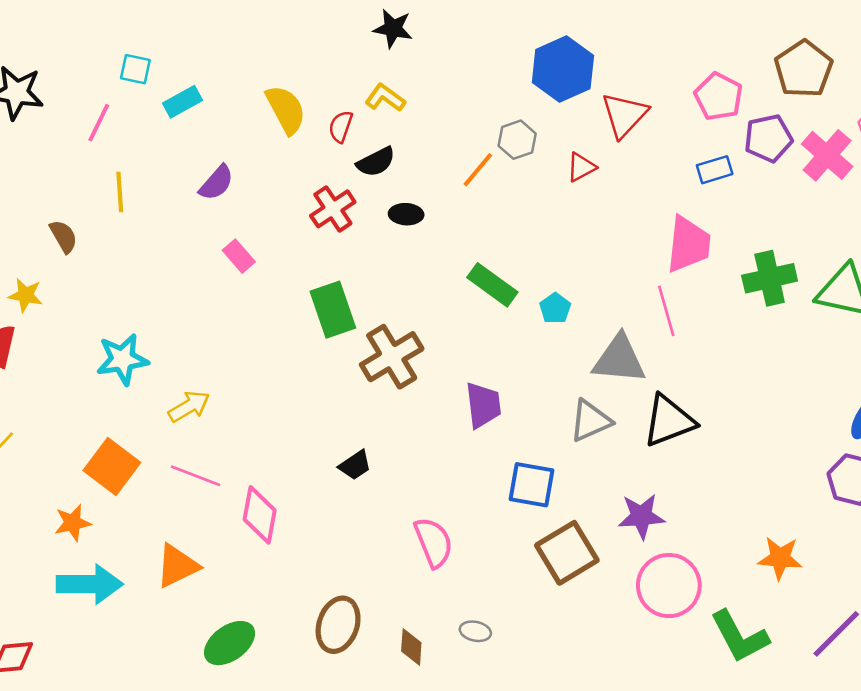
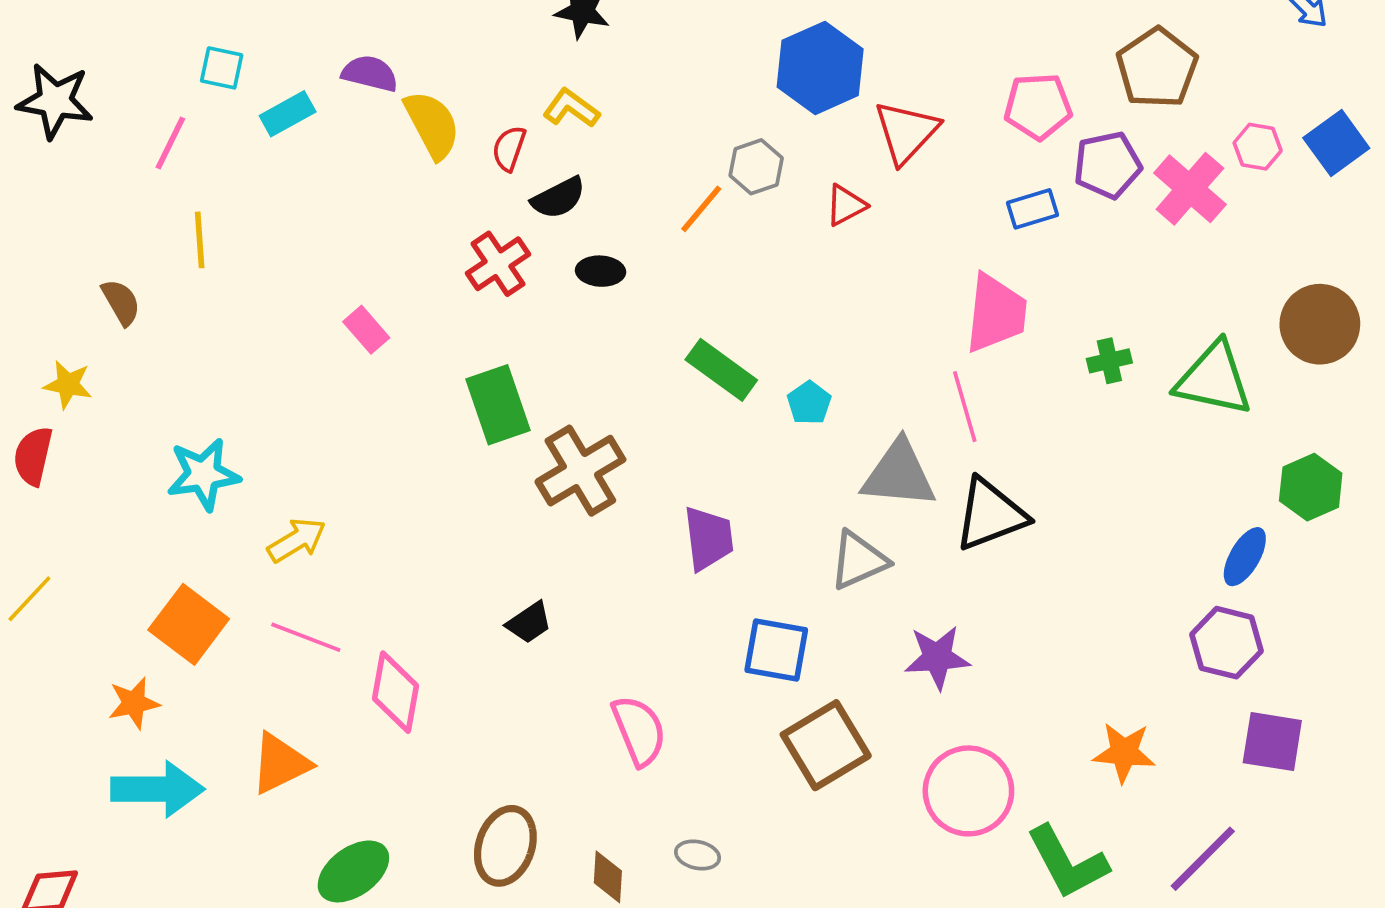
pink pentagon: (719, 96) -> (1038, 106), turned -30
purple semicircle: (216, 183) -> (370, 73), moved, turned -117
green cross: (770, 278) -> (1109, 361), size x0.6
black triangle: (669, 421) -> (990, 515), moved
purple star: (641, 516) -> (937, 657), moved

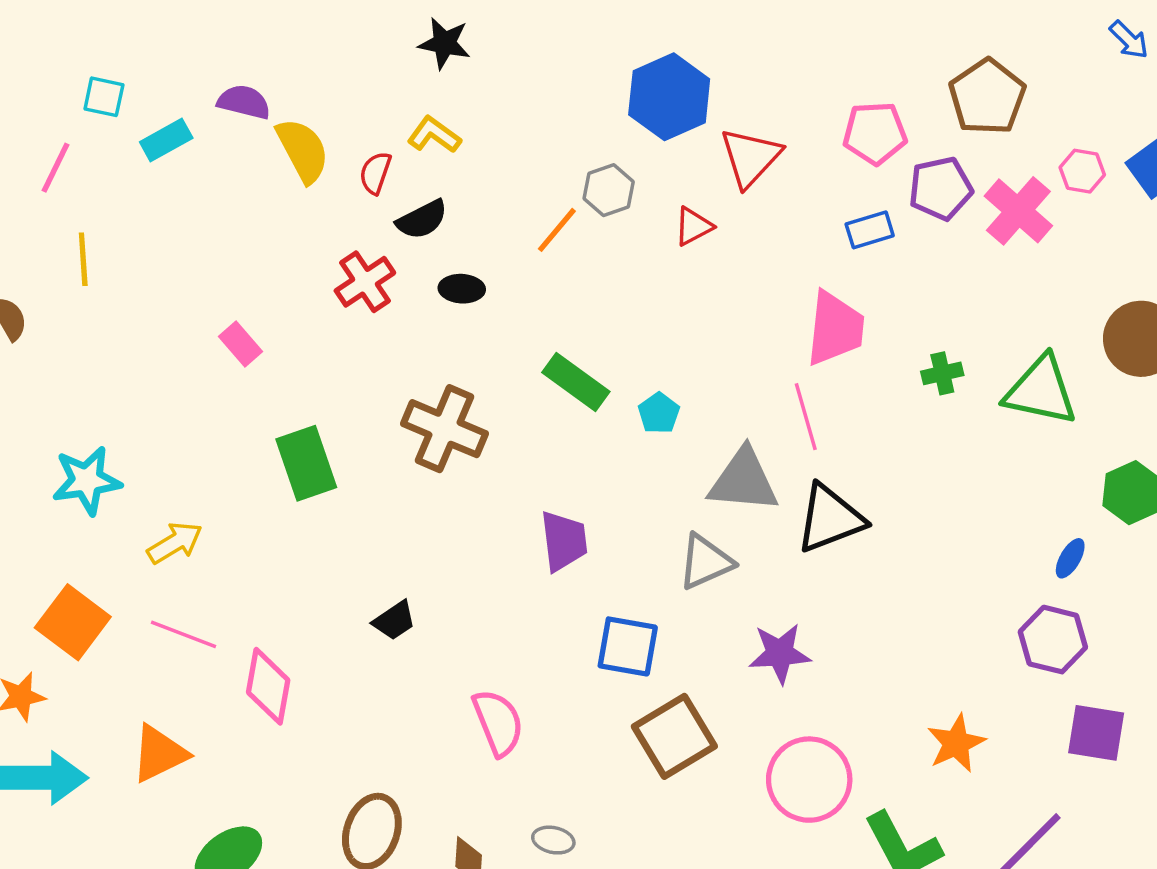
green rectangle: (498, 405) -> (306, 463), moved
brown cross: (580, 471) -> (444, 429), moved, turned -36
blue ellipse: (1245, 557) -> (1070, 558), size x0.7
orange star: (1124, 753) -> (956, 743), turned -30

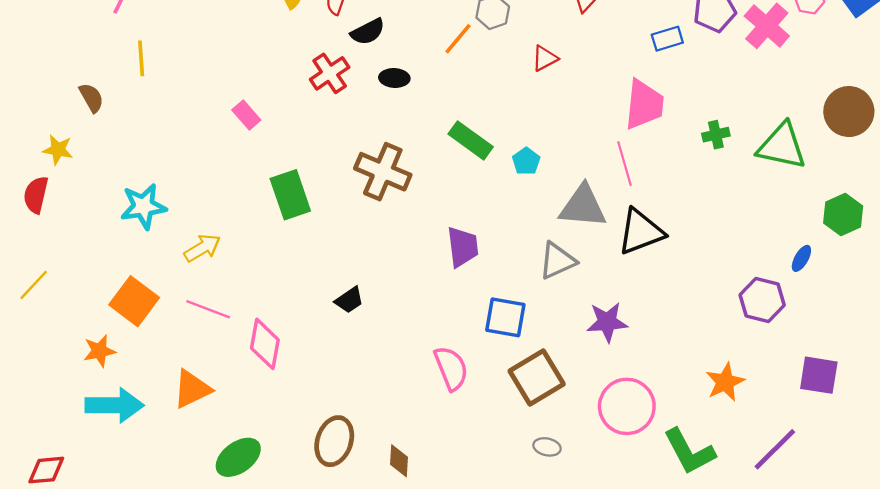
red triangle: (693, 226) -> (545, 58), moved
purple hexagon: (1053, 640) -> (762, 300), moved
pink semicircle: (498, 723) -> (451, 368), moved
gray ellipse: (553, 840) -> (547, 447), moved

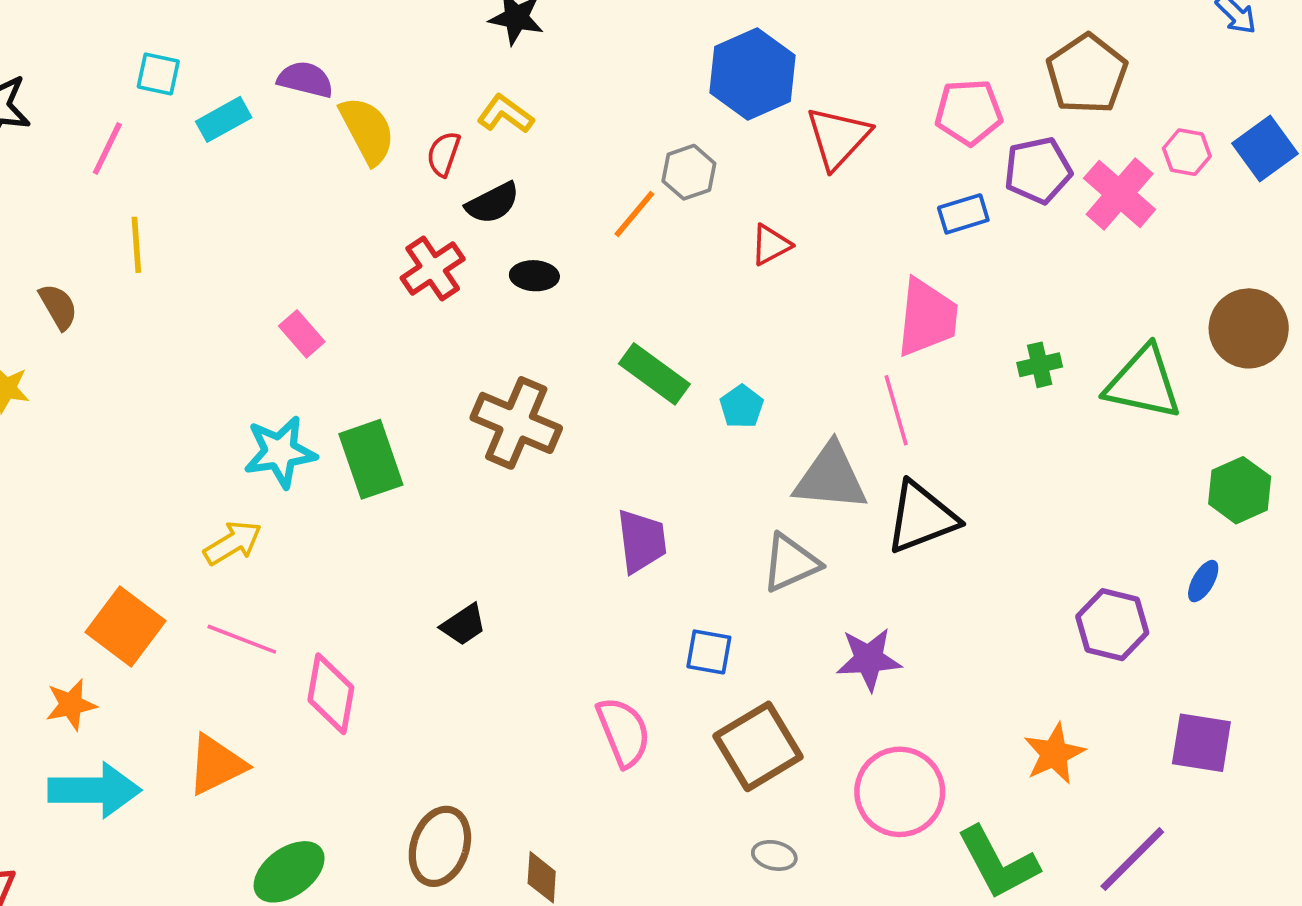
cyan star: (143, 206) -> (280, 452), moved
blue ellipse: (801, 258) -> (1203, 581), moved
blue square: (505, 317) -> (709, 652), size x0.7

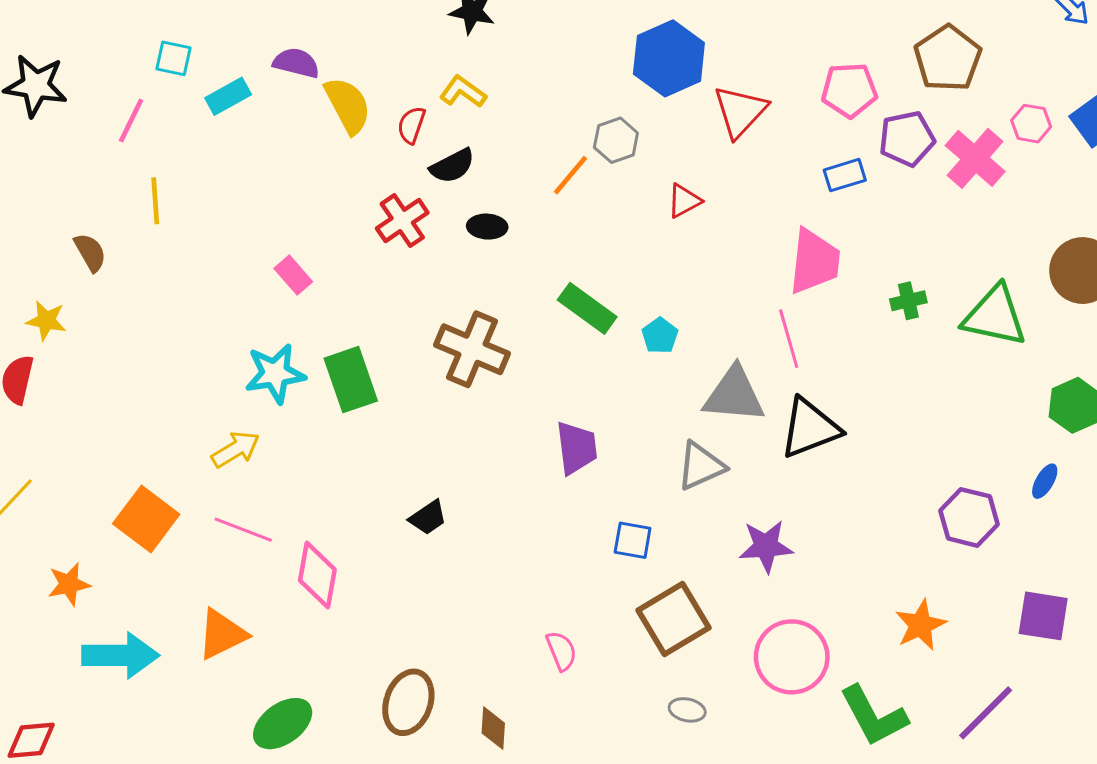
orange star: (71, 705) -> (69, 584), moved
pink semicircle: (623, 732) -> (561, 651), moved, size x0.7

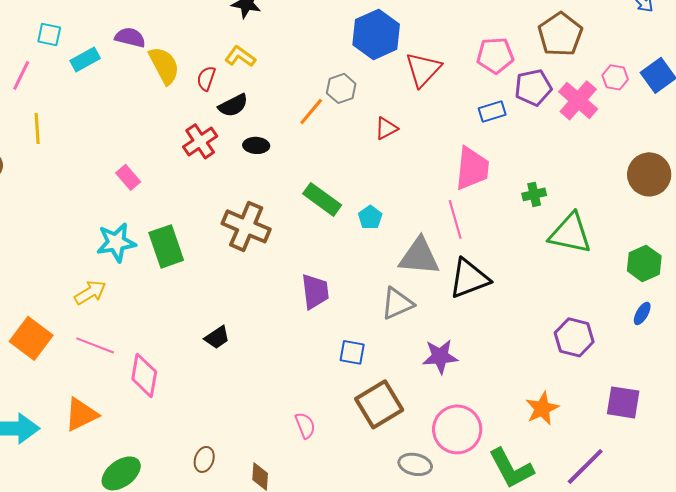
green triangle: (995, 316) -> (570, 233), moved
blue ellipse: (1045, 481) -> (642, 313), moved
brown ellipse: (408, 702) -> (204, 459), size x0.6
gray ellipse: (687, 710) -> (415, 464), moved, size x1.4

